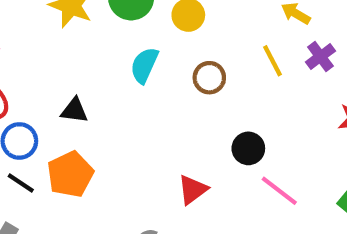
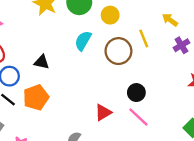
yellow line: (272, 61) -> (144, 38), moved
brown circle: (209, 78) -> (118, 51), size x1.5
pink line: (279, 191) -> (138, 117), moved

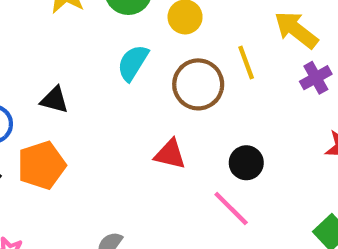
yellow arrow: (170, 20) -> (296, 30), size x1.5
black circle: (136, 93) -> (246, 163), moved
red triangle: (103, 112) -> (170, 154), moved, turned 42

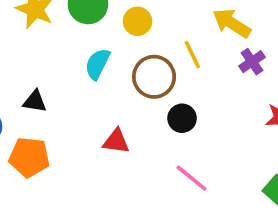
red triangle: (170, 154) -> (116, 141), moved
black circle: (246, 163) -> (182, 118), moved
orange pentagon: (42, 165) -> (29, 157), turned 30

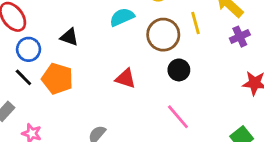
cyan semicircle: (97, 64) -> (122, 17), turned 30

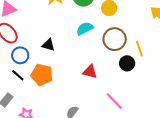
yellow line: (195, 23) -> (139, 49), moved
pink line: (178, 117) -> (114, 101), moved

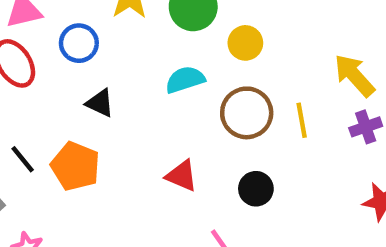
yellow line: (139, 49) -> (302, 120), moved
blue circle: (20, 55) -> (79, 43), moved
black circle: (127, 63) -> (256, 189), moved

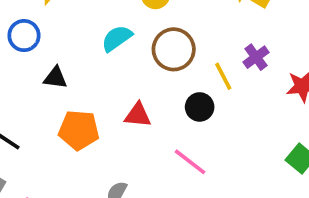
yellow line: (302, 120) -> (223, 76), moved
purple cross: (366, 127) -> (256, 57), moved
orange pentagon: (75, 166) -> (79, 130), moved

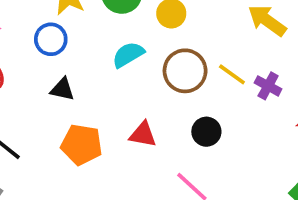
blue circle: (24, 36) -> (51, 39), moved
purple cross: (256, 57) -> (268, 86), turned -30
yellow line: (223, 76) -> (232, 74), moved, turned -32

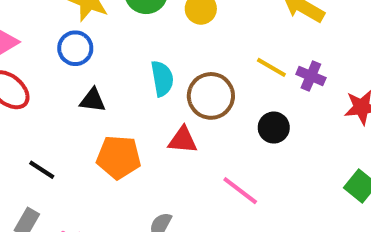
cyan semicircle: (128, 55) -> (162, 79), moved, turned 116
brown circle: (185, 71) -> (211, 96), moved
black circle: (206, 132) -> (274, 128), moved

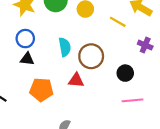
blue circle: (75, 48) -> (25, 39), moved
yellow line: (271, 67) -> (118, 22), moved
pink line: (240, 191) -> (133, 100), moved, turned -42

